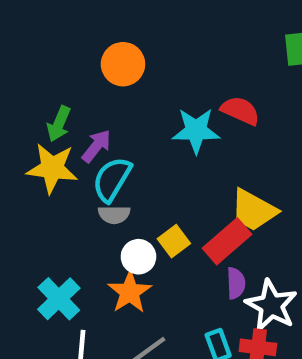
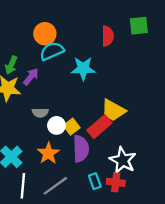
red semicircle: (240, 111) -> (108, 36), moved, turned 66
cyan semicircle: (112, 179) -> (52, 51), moved, turned 35
white circle: (138, 257) -> (56, 125), moved
purple semicircle: (236, 283) -> (81, 149), moved, size x1.6

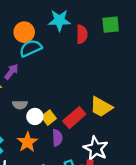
cyan star: (83, 69) -> (59, 20), moved
yellow trapezoid: (113, 110) -> (101, 107), moved
purple semicircle: (81, 149) -> (57, 138), size x0.7

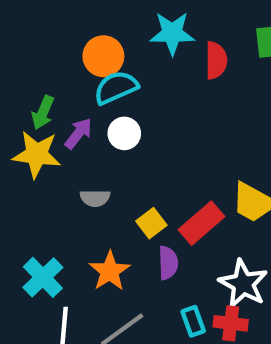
white circle: (35, 116) -> (124, 133), moved

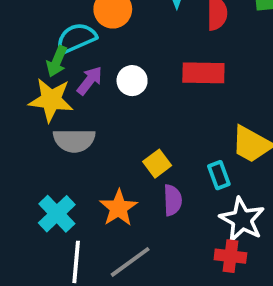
cyan semicircle: (116, 88) -> (76, 38), moved
gray semicircle: (95, 198) -> (74, 140), moved, size x1.5
red rectangle: (201, 223) -> (203, 73), moved, turned 42
cyan rectangle: (193, 321) -> (219, 175), moved

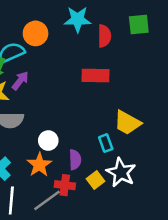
white circle: (132, 81) -> (48, 141), moved
yellow square: (157, 164) -> (95, 180), moved
red cross: (230, 256) -> (65, 185), moved

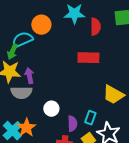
purple arrow: (20, 81) -> (29, 76), moved, turned -49
cyan rectangle: (106, 143) -> (90, 118), moved, turned 40
orange star: (39, 165) -> (26, 128), moved

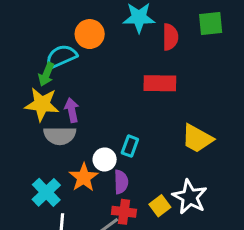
cyan rectangle: (90, 118) -> (130, 146), moved
purple semicircle: (72, 124) -> (121, 182), moved
orange star: (26, 128) -> (84, 177), moved

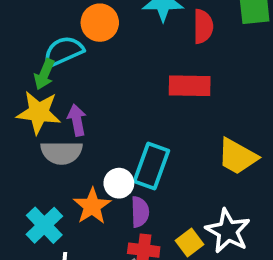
cyan rectangle: (130, 146) -> (151, 166), size x1.6

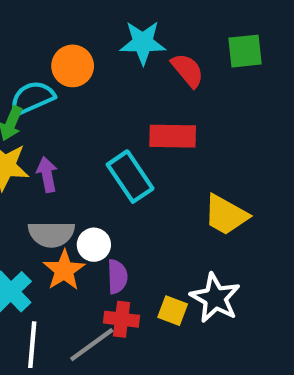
red semicircle: (203, 26) -> (188, 70), turned -40
gray semicircle: (62, 153) -> (51, 234), moved
cyan rectangle: (151, 166) -> (130, 177), moved, turned -54
yellow square: (190, 242) -> (173, 311), turned -32

